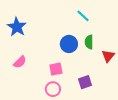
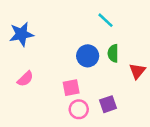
blue star: (17, 27) -> (21, 34), turned 30
pink circle: (53, 89) -> (79, 109), moved

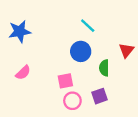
cyan line: (105, 20) -> (88, 26), moved
green semicircle: (113, 53) -> (104, 68), moved
red triangle: (137, 71) -> (126, 50), moved

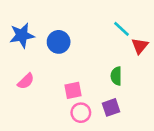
cyan line: (88, 26) -> (121, 29), moved
red triangle: (126, 50) -> (140, 46), moved
blue circle: (81, 51) -> (59, 42), moved

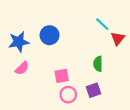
blue star: (22, 35) -> (19, 42), moved

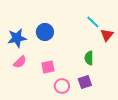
pink square: (62, 76) -> (48, 67), moved

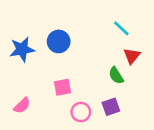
red triangle: (107, 35) -> (132, 56), moved
green semicircle: (89, 58) -> (116, 75), turned -32
pink semicircle: (20, 62) -> (22, 106), moved

